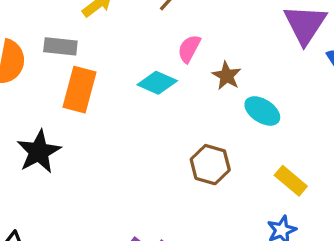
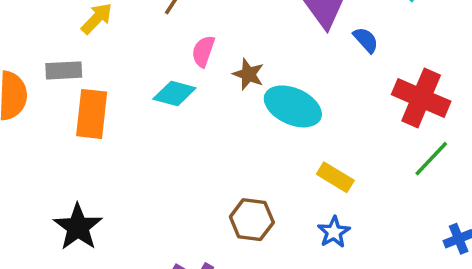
cyan ellipse: (262, 111) -> (293, 106), size x1.4
black star: (39, 152) -> (78, 227), moved
brown hexagon: (210, 165) -> (252, 220), moved

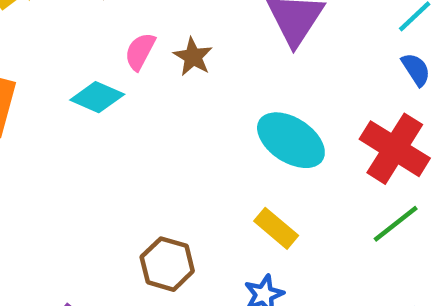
blue semicircle: (366, 40) -> (416, 69), moved
brown star: (248, 74) -> (193, 57), moved
cyan ellipse: (293, 106) -> (291, 140), moved

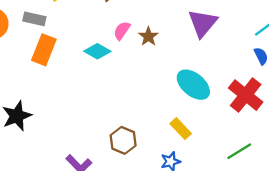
green line: (396, 224) -> (239, 151), moved

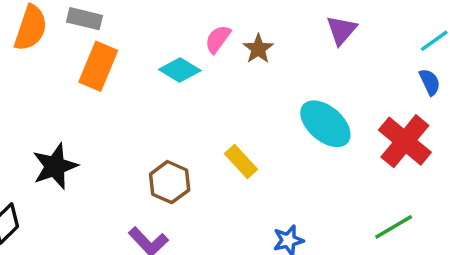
purple triangle: (203, 23) -> (342, 30), size x0.7
yellow rectangle: (181, 129) -> (241, 162), moved
brown hexagon: (123, 140) -> (170, 182), moved

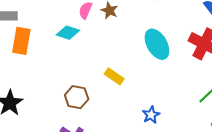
cyan ellipse: (325, 124) -> (157, 44), turned 32

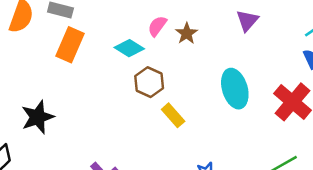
brown hexagon: (77, 97) -> (149, 82), moved

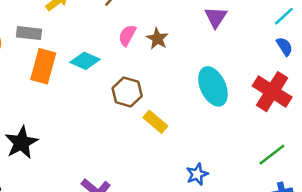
cyan diamond: (129, 48) -> (85, 61), moved

